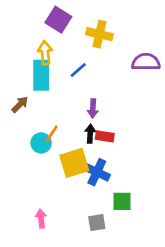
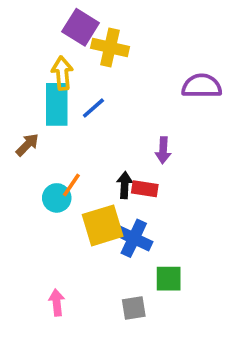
yellow cross: (99, 34) -> (110, 47), moved
blue line: (78, 70) -> (93, 108), moved
purple arrow: (93, 108) -> (163, 150), moved

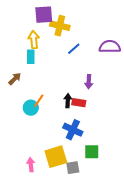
purple square: (81, 27) -> (44, 15), turned -36
cyan rectangle: (57, 104) -> (31, 57), size x0.6
blue line: (93, 108) -> (74, 49), moved
yellow square: (103, 225) -> (56, 157), moved

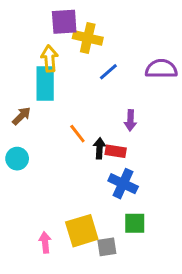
cyan rectangle: (31, 57) -> (45, 84), size x1.6
orange line: (39, 101) -> (77, 134), moved, turned -72
cyan circle: (31, 108) -> (17, 159), moved
blue cross: (73, 130) -> (123, 184), moved

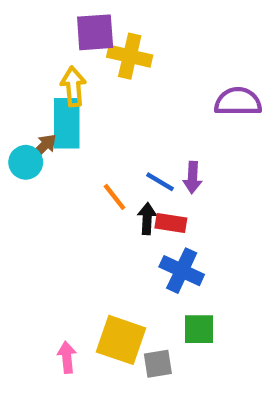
blue line: (108, 72) -> (160, 182), moved, turned 72
brown arrow: (22, 116) -> (43, 147), moved
cyan circle: (17, 159) -> (26, 162), moved
yellow square: (82, 231) -> (121, 340), turned 36

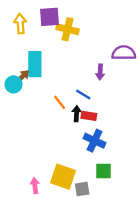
yellow arrow: (73, 86) -> (20, 24), moved
purple arrow: (193, 177) -> (100, 72), moved

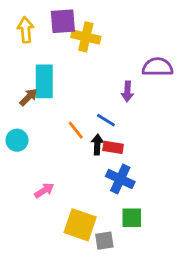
cyan circle: (14, 84) -> (17, 140), moved
pink arrow: (35, 186) -> (44, 190), moved, turned 63

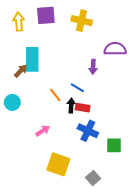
yellow cross: (86, 37) -> (82, 21), moved
pink arrow: (44, 190) -> (43, 131), moved
green square: (132, 218) -> (114, 145), moved
gray square: (104, 241) -> (93, 178), moved, turned -32

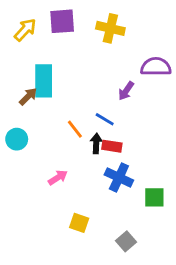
yellow arrow: (19, 22) -> (25, 30), turned 48
purple arrow: (93, 67) -> (126, 91), turned 32
yellow square: (58, 164) -> (79, 223), size x0.6

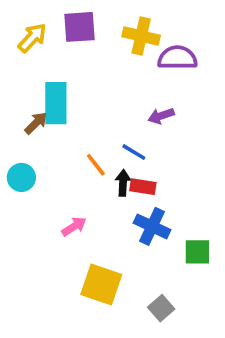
purple semicircle: (156, 67) -> (177, 58), moved
purple arrow: (126, 91) -> (161, 116), turned 36
yellow square: (79, 223) -> (101, 284), size x1.6

